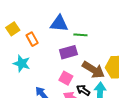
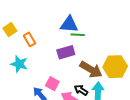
blue triangle: (59, 24) -> (69, 24), moved
pink square: (66, 78) -> (52, 84), moved

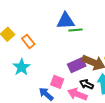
purple rectangle: (66, 52) -> (77, 65), moved
cyan star: (19, 64) -> (22, 67), turned 30

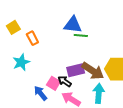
black arrow: (86, 84) -> (65, 81), moved

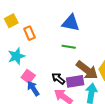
green line: (81, 36) -> (69, 47), moved
purple rectangle: (76, 70) -> (75, 81), moved
pink square: (53, 83) -> (28, 76), moved

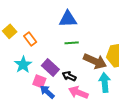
purple rectangle: (75, 81) -> (50, 68), moved, turned 66

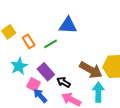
green line: (72, 43) -> (51, 44), moved, turned -32

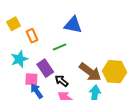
green line: (51, 44) -> (60, 47), moved
pink square: (34, 85) -> (31, 79), turned -32

